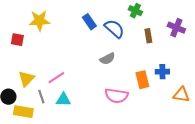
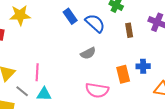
pink line: (56, 78) -> (37, 72), turned -54
gray line: (41, 97) -> (22, 91), turned -32

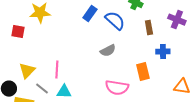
blue rectangle: (70, 16) -> (90, 14), turned 70
blue cross: (143, 66) -> (163, 52), moved

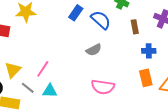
pink line: (57, 70) -> (43, 69), turned 30
orange rectangle: (143, 72) -> (146, 78), moved

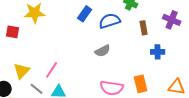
blue semicircle: (101, 20) -> (110, 21), turned -60
orange rectangle: (146, 78) -> (141, 84), moved

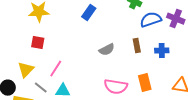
blue semicircle: (110, 21) -> (151, 20), moved
brown rectangle: (144, 28) -> (137, 46), moved
red square: (13, 32) -> (38, 43), moved

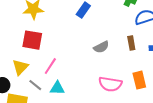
red square: (38, 43) -> (32, 40), size x1.5

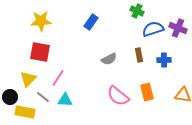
pink semicircle: (110, 84) -> (118, 96), turned 30

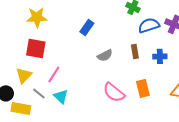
blue rectangle: (91, 22) -> (87, 27), moved
cyan triangle: (65, 100) -> (61, 96), turned 42

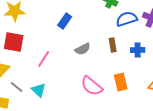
pink line: (54, 74) -> (44, 59), moved

